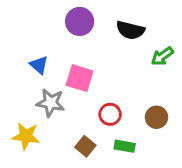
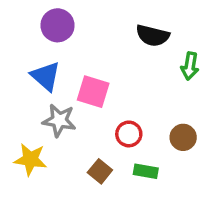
purple circle: (80, 21) -> (58, 25), moved
green arrow: (162, 56) -> (190, 66), turned -45
blue triangle: (39, 65) -> (46, 76), size x1.4

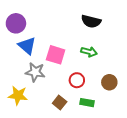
purple circle: (58, 25) -> (16, 23), moved
green arrow: (190, 66) -> (89, 52), moved, turned -84

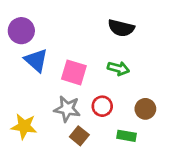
gray star: (35, 72) -> (67, 109), moved
green rectangle: (87, 103) -> (126, 136), moved

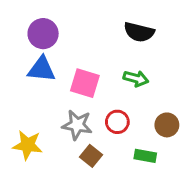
purple circle: (21, 31) -> (43, 34), moved
blue triangle: (36, 60) -> (41, 69), turned -35

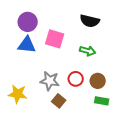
pink square: (85, 83) -> (55, 39), moved
brown circle: (167, 125) -> (98, 81), moved
green rectangle: (145, 156) -> (102, 101), moved

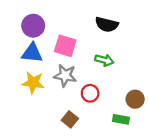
gray star: (50, 81) -> (65, 75), moved
brown circle: (98, 81) -> (135, 99), moved
yellow star: (18, 94) -> (33, 83), moved

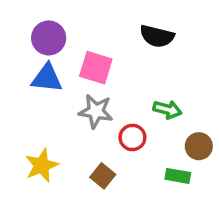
green arrow: (104, 60) -> (167, 110), moved
yellow star: (33, 83) -> (42, 165), moved, turned -30

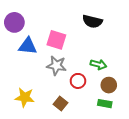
purple circle: (49, 38) -> (14, 22), moved
brown circle: (199, 146) -> (109, 85), moved
yellow star: (42, 165) -> (25, 97), turned 30

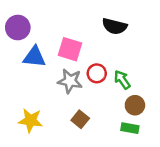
green arrow: (99, 65) -> (122, 80), turned -140
red circle: (78, 81) -> (97, 73), moved
brown square: (61, 104) -> (80, 119), moved

